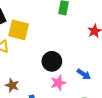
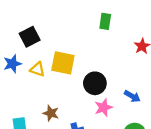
yellow square: (19, 30) -> (63, 63), moved

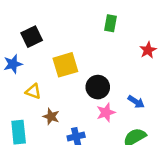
yellow square: (63, 63) -> (65, 65), turned -30
yellow triangle: (37, 69) -> (33, 91), moved

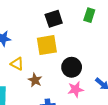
black square: (32, 37) -> (54, 19), moved
brown star: (51, 117) -> (35, 80), moved

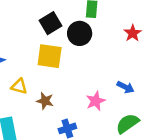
yellow square: (47, 45) -> (50, 56), turned 30
black circle: (72, 67) -> (80, 33), moved

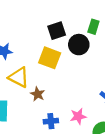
yellow triangle: (19, 86) -> (19, 77), size x1.5
pink star: (96, 101) -> (78, 116), moved

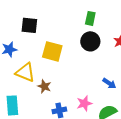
black square: (57, 31) -> (29, 25), moved, turned 30
black circle: (79, 45) -> (90, 41), moved

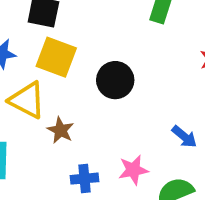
black circle: (90, 41) -> (115, 80), moved
yellow square: (52, 51) -> (56, 57), moved

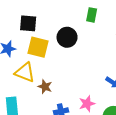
black circle: (115, 80) -> (67, 37), moved

